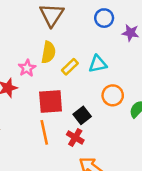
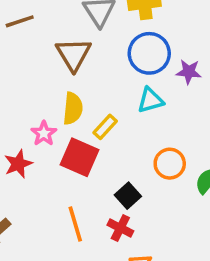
blue circle: (104, 18) -> (149, 53), size x1.5
cyan triangle: (98, 64) -> (151, 100), moved
red square: (51, 101) -> (80, 157), moved, turned 32

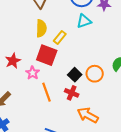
pink star: (44, 133) -> (33, 73), moved
orange circle: (170, 164) -> (95, 74), moved

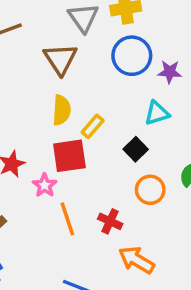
cyan triangle: (84, 21) -> (157, 113), moved
red square: (47, 55) -> (69, 156), turned -30
black square: (75, 75) -> (136, 149), moved

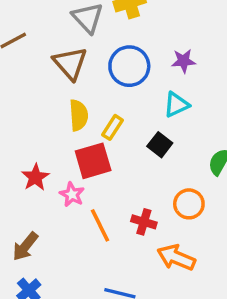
blue circle: (132, 56) -> (129, 66), moved
orange circle: (150, 190) -> (189, 204), moved

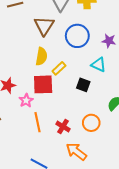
cyan triangle: (176, 105) -> (98, 65), turned 35
black square: (160, 145) -> (83, 85), turned -32

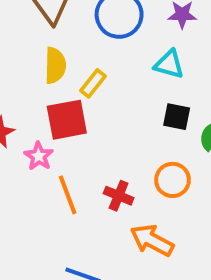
black square: (83, 85) -> (177, 117), moved

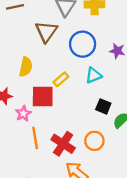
cyan triangle: (169, 64) -> (94, 75), moved, turned -48
yellow semicircle: (55, 65) -> (26, 67), moved
red cross: (119, 196) -> (63, 144), size x1.5

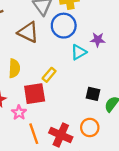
brown triangle: (46, 32) -> (28, 32), turned -30
blue circle: (83, 44) -> (64, 26), moved
cyan triangle: (94, 75) -> (79, 52), moved

